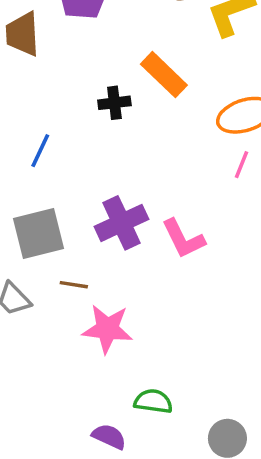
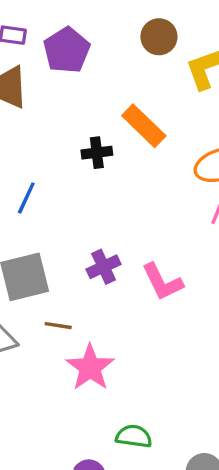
purple cross: (121, 223) -> (104, 267), size x0.7
pink star: (107, 329) -> (90, 367), turned 30

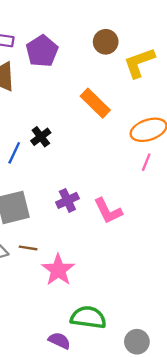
black cross: (97, 153) -> (41, 137), moved, turned -30
brown line: (58, 326) -> (28, 248), moved
green semicircle: (134, 436) -> (88, 317), size x1.4

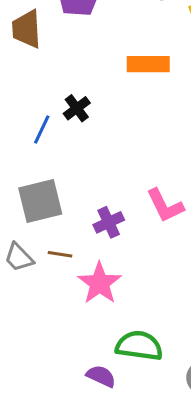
orange rectangle: (95, 103) -> (148, 64), turned -44
purple cross: (67, 200) -> (109, 222), moved

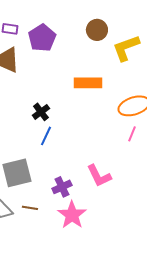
blue line: (42, 130) -> (46, 136), moved
pink star: (100, 283) -> (72, 215), moved

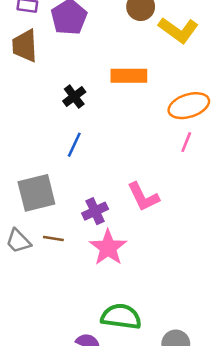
yellow L-shape: (126, 48) -> (178, 30), turned -124
black cross: (41, 112) -> (74, 97), moved

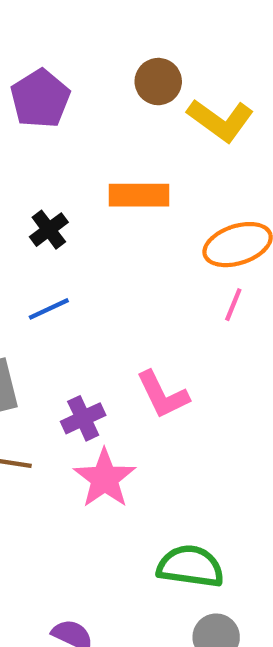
blue line: (74, 145) -> (49, 309), turned 40
green semicircle: (121, 317) -> (190, 566), moved

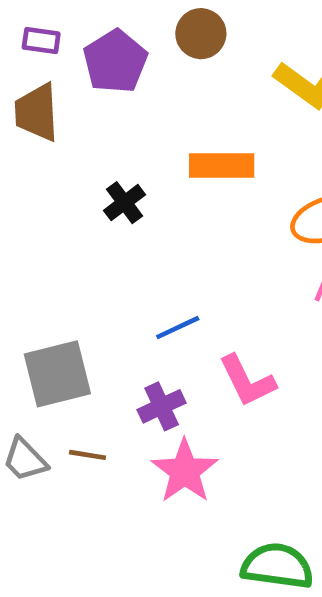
brown circle: (158, 82) -> (201, 34), moved
blue line: (49, 309) -> (178, 328), moved

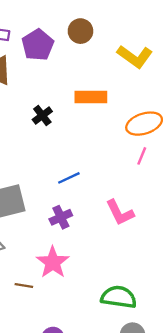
pink L-shape: (247, 381) -> (120, 213), moved
brown line: (87, 455) -> (24, 285), moved
pink star: (185, 471) -> (53, 262), moved

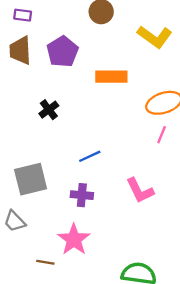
purple pentagon: (38, 45) -> (62, 52), moved
black cross: (42, 115) -> (49, 110), moved
purple cross: (61, 217) -> (82, 195), turned 30

